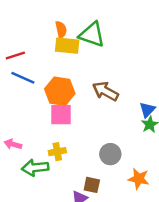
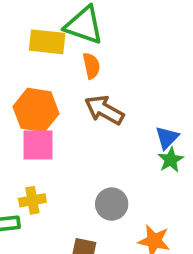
orange semicircle: (61, 30) -> (91, 66), moved

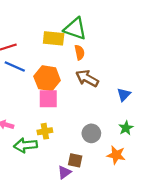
green star: (171, 160) -> (126, 128), moved

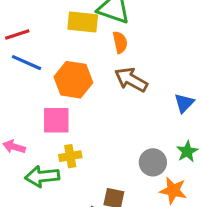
pink square: (48, 99) -> (56, 120), moved
gray circle: (91, 133) -> (153, 162), moved

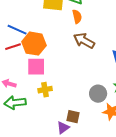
red line: (17, 34) -> (13, 47), moved
orange hexagon: (73, 80) -> (34, 44), moved
green arrow: (42, 176) -> (15, 103), moved

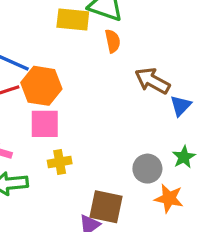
brown arrow: (84, 41) -> (152, 81), moved
brown square: (73, 117) -> (106, 207), size x1.5

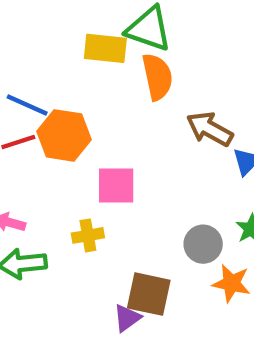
orange semicircle: (113, 41) -> (157, 77), size x1.5
pink square: (45, 124) -> (116, 185), moved

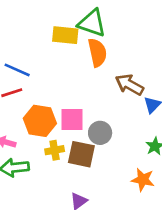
orange hexagon: (64, 135) -> (40, 121), moved
gray circle: (203, 244) -> (100, 133), moved
brown square: (149, 294) -> (81, 154), moved

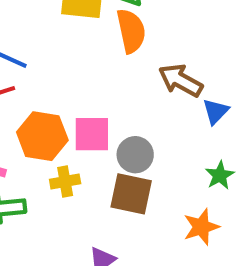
brown square: (81, 154) -> (131, 194), moved
orange star: (143, 180) -> (201, 227), turned -30

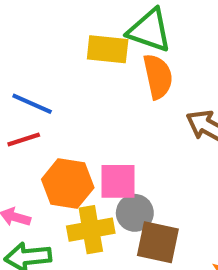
gray circle: (135, 155) -> (135, 213), moved
yellow cross: (65, 182) -> (91, 230), size x1.5

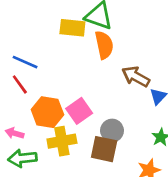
red line: (24, 139) -> (20, 84), turned 72
pink square: (118, 181) -> (79, 111), turned -35
gray circle: (135, 213) -> (112, 131), moved

